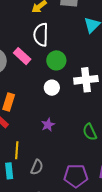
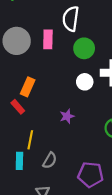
pink rectangle: (22, 56) -> (48, 39), turned 42
white circle: (52, 88) -> (85, 82), moved

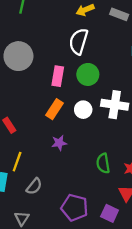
pink rectangle: (48, 39) -> (58, 76), moved
orange rectangle: (28, 87) -> (55, 109), moved

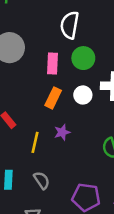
yellow line: (17, 162) -> (35, 142), moved
gray semicircle: (34, 186) -> (42, 180), turned -66

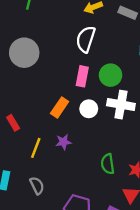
green circle: (83, 58) -> (111, 75), moved
pink rectangle: (53, 63) -> (82, 76), moved

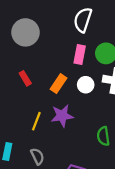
red rectangle: (13, 123) -> (25, 78), moved
purple star: (63, 142) -> (62, 116), size x1.5

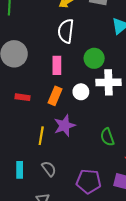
pink rectangle: (80, 54) -> (57, 65), moved
red rectangle: (25, 78) -> (23, 97), turned -40

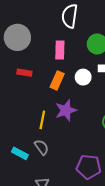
red rectangle: (23, 97) -> (24, 73), moved
gray semicircle: (49, 169) -> (42, 147), moved
cyan rectangle: (20, 170) -> (20, 153), turned -63

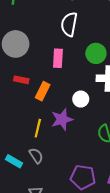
white circle: (83, 77) -> (81, 99), moved
orange rectangle: (57, 80) -> (43, 91), moved

